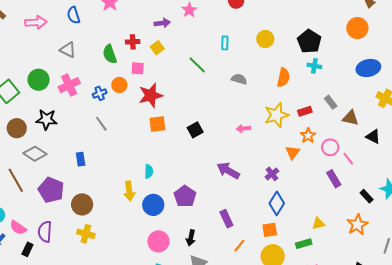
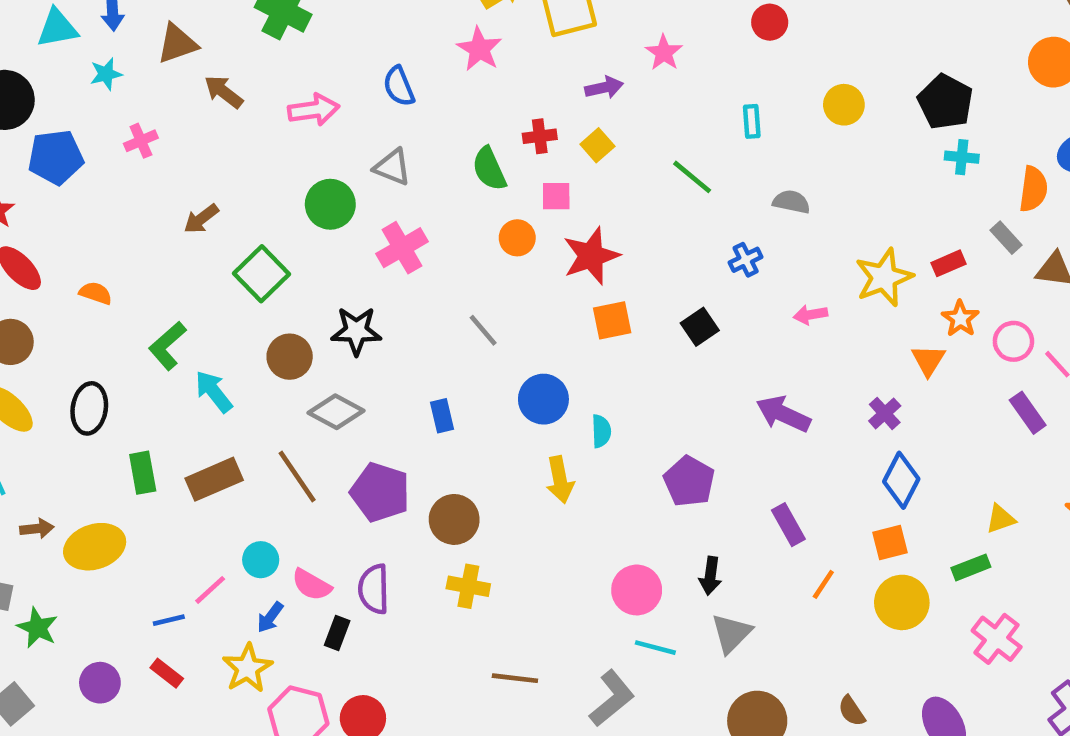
orange semicircle: (283, 78) -> (1033, 189), moved
green circle: (39, 80) -> (330, 204), moved
blue cross: (100, 93) -> (746, 260), moved
blue circle: (153, 205) -> (543, 399), moved

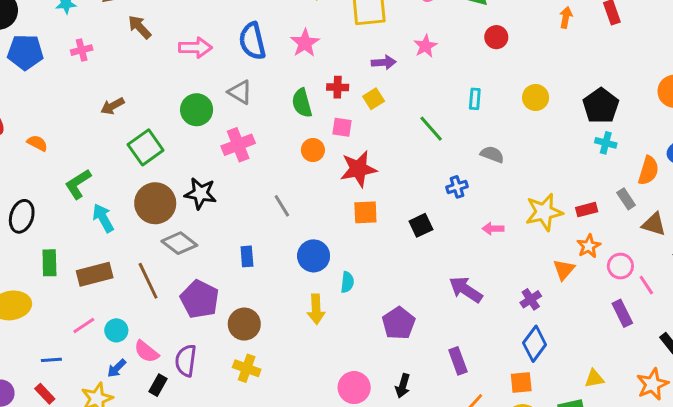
pink star: (479, 49) -> (305, 43), moved
blue semicircle: (399, 86) -> (252, 41), size x1.4
brown circle: (290, 357) -> (155, 203), size x1.4
pink line: (210, 590) -> (84, 325), moved

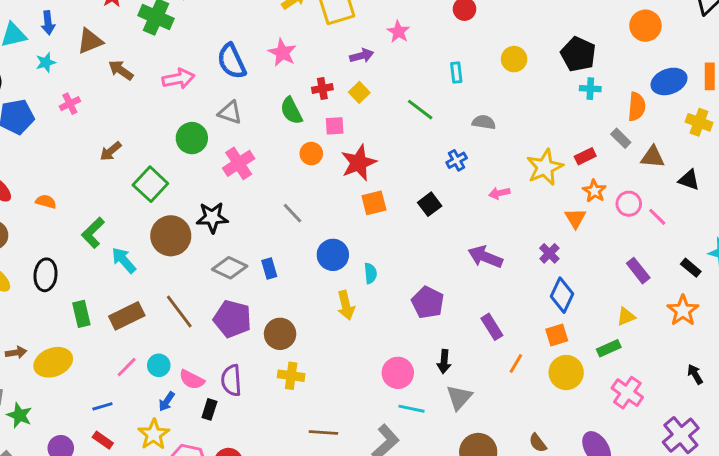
gray diamond: (179, 243) -> (230, 268), moved
purple rectangle: (622, 313) -> (638, 271), moved

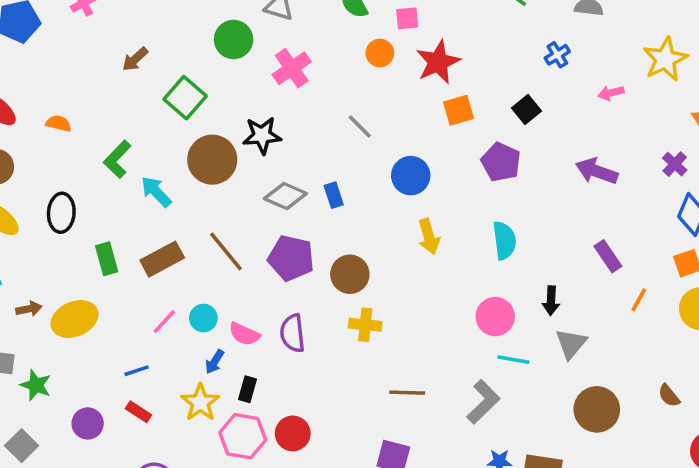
cyan semicircle: (370, 273) -> (504, 240), moved, size x1.5
purple pentagon: (428, 302) -> (501, 162), moved
black rectangle: (209, 409) -> (247, 389), moved

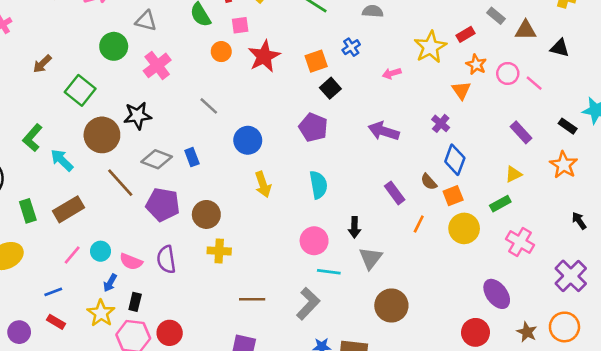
orange square: (459, 110) -> (316, 61), moved
brown line: (226, 251) -> (120, 183), moved
brown semicircle: (669, 396) -> (429, 182), moved

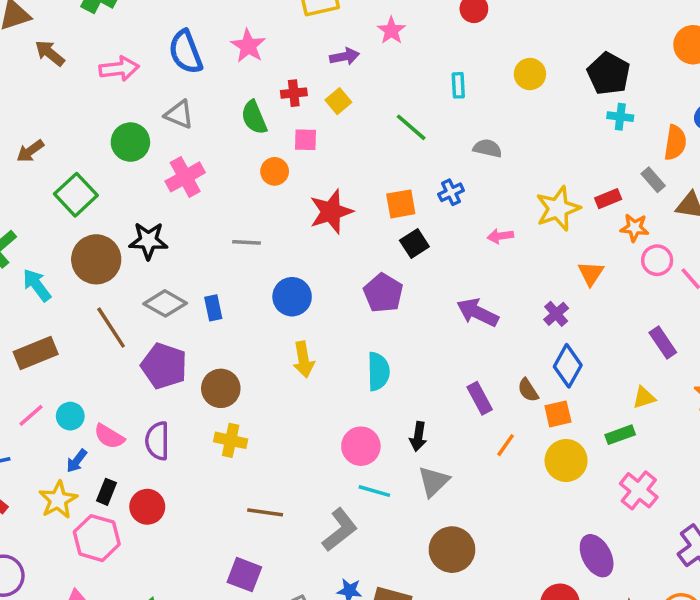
red star: (264, 56) -> (331, 212), moved
orange star: (476, 65) -> (634, 228), moved, turned -30
gray line: (209, 106) -> (247, 242), turned -48
red circle: (170, 333) -> (147, 507), moved

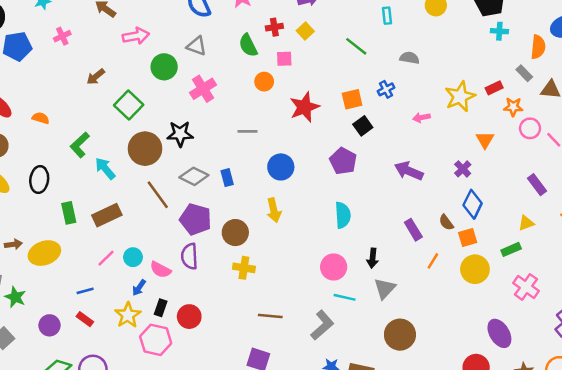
pink arrow: (119, 69) -> (136, 36), moved
yellow arrow: (303, 359) -> (274, 210), moved
purple semicircle: (157, 441) -> (189, 256), moved

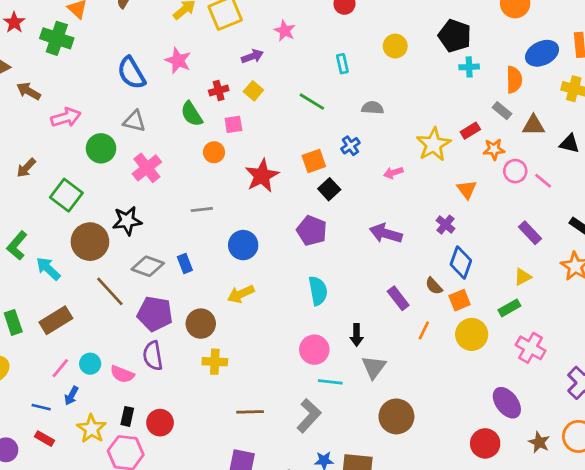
yellow arrow: (274, 210) -> (241, 294), turned 85
blue arrow: (139, 288) -> (71, 396), moved
blue line: (85, 291) -> (41, 407), turned 35

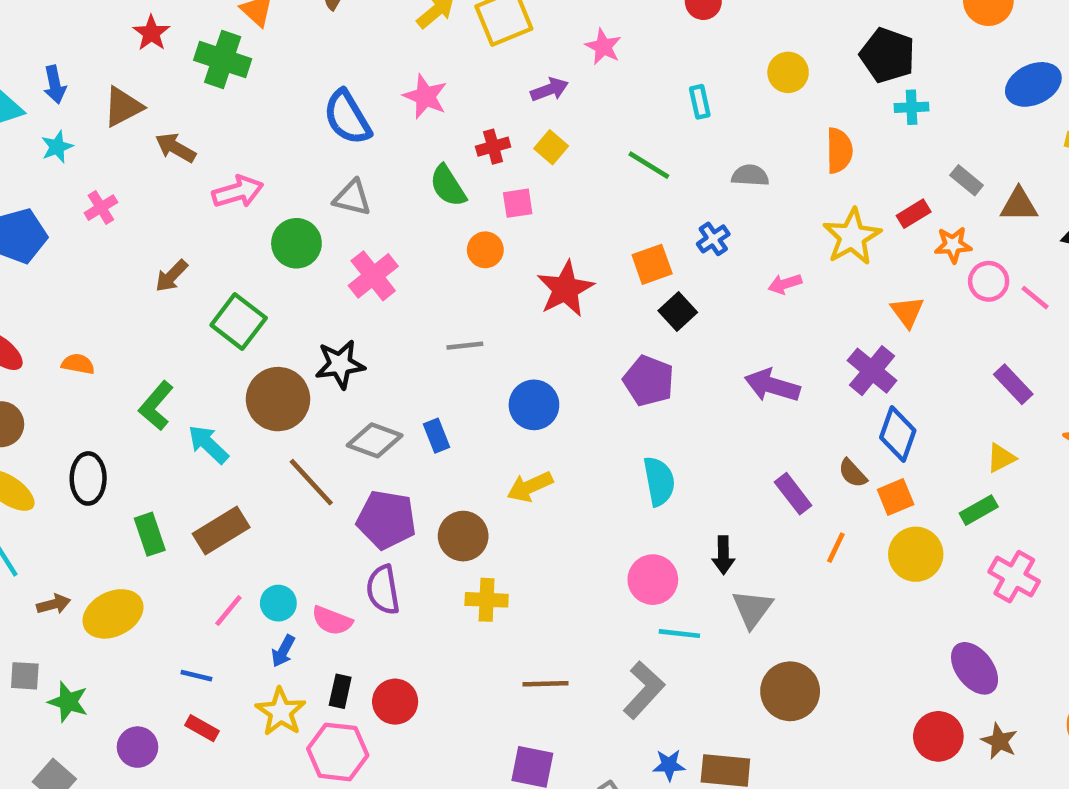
orange semicircle: (514, 80) -> (839, 151), moved
purple cross: (445, 225) -> (872, 371), size x1.5
blue arrow: (71, 396) -> (283, 651), moved
brown star: (539, 442) -> (999, 741), moved

